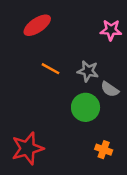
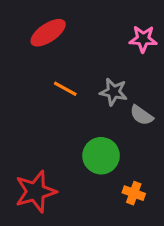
green circle: (86, 107) -> (101, 156), moved

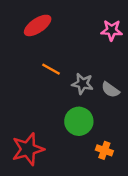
gray star: (114, 92) -> (82, 84), moved

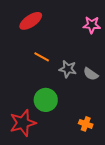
green circle: (79, 121) -> (46, 100), moved

